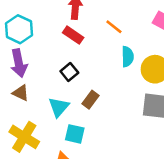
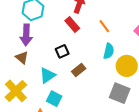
brown rectangle: (91, 100) -> (79, 70), moved

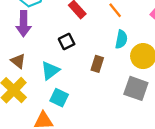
brown triangle: (22, 58) -> (18, 61), moved
brown rectangle: (79, 70) -> (97, 64), moved, turned -32

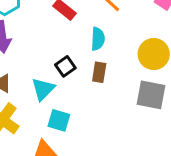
cyan semicircle: (121, 39) -> (98, 39), moved
black square: (67, 42) -> (65, 66), moved

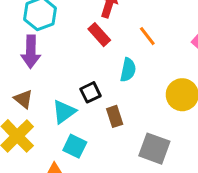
brown rectangle: (99, 72) -> (115, 116), moved, turned -36
gray square: (151, 95) -> (154, 149), moved

